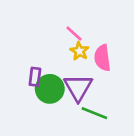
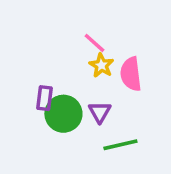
purple triangle: (78, 88) -> (100, 112), size x0.6
green line: (94, 113) -> (120, 145), turned -35

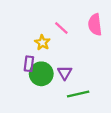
yellow star: (101, 65) -> (42, 42), moved
pink semicircle: (131, 74) -> (95, 25), moved

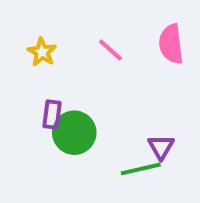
yellow star: (42, 42) -> (42, 52), moved
purple triangle: (65, 73) -> (161, 147), moved

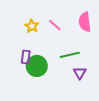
yellow star: (42, 52) -> (32, 26), moved
green line: (141, 169) -> (70, 55), moved

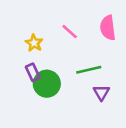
yellow star: (32, 26) -> (34, 43), moved
purple rectangle: (26, 57) -> (33, 72), turned -32

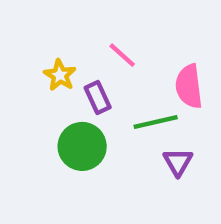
pink semicircle: (108, 28) -> (189, 86), moved
purple rectangle: (33, 72) -> (98, 97), moved

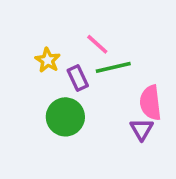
pink semicircle: (189, 86) -> (150, 103), moved
green line: (156, 122) -> (113, 67), moved

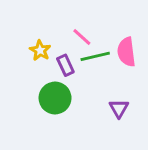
pink semicircle: (150, 103) -> (126, 52), moved

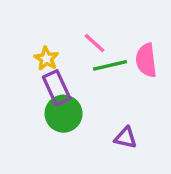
purple rectangle: (65, 65) -> (57, 88), moved, size x1.4
purple triangle: (119, 108) -> (126, 138), moved, turned -48

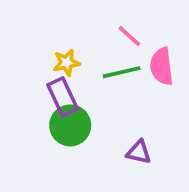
pink line: (95, 43) -> (129, 36), moved
yellow star: (46, 59) -> (66, 63), moved, turned 30

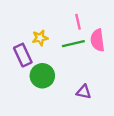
pink line: (129, 36) -> (78, 22), turned 35
purple rectangle: (63, 97) -> (23, 55), moved

